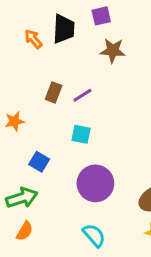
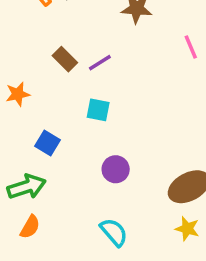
brown rectangle: (54, 92) -> (65, 59), turned -66
purple circle: (95, 183) -> (116, 169), size x0.6

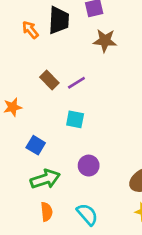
green arrow: (26, 187) -> (45, 179), moved
orange semicircle: (30, 227) -> (47, 212), moved, turned -36

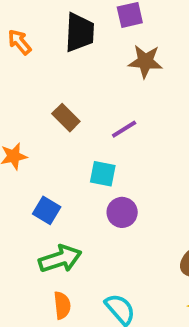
orange arrow: (30, 30) -> (19, 42), moved
purple line: (76, 83) -> (124, 129), moved
purple circle: (89, 166) -> (122, 212), moved

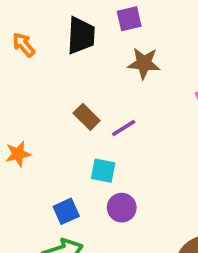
brown rectangle: (66, 118) -> (87, 117), moved
blue square: (47, 210) -> (66, 211), moved, turned 35

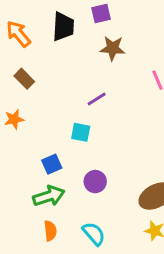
orange arrow: (24, 45) -> (18, 34), size x1.4
brown rectangle: (87, 117) -> (24, 79), moved
purple circle: (122, 208) -> (95, 182), moved

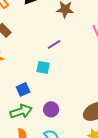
purple circle: (95, 182) -> (51, 109), moved

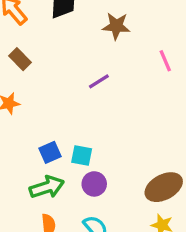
cyan square: (43, 67) -> (82, 156), moved

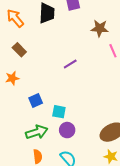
brown star: (116, 26) -> (100, 28), moved
blue square: (50, 152) -> (36, 101), moved

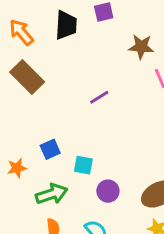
brown rectangle: (19, 50) -> (27, 77), size x1.6
orange star: (12, 78) -> (17, 168), moved
purple circle: (67, 130) -> (108, 191), moved

